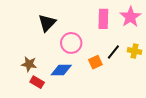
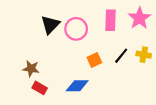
pink circle: (71, 43) -> (76, 29), moved
orange square: (95, 62) -> (94, 60), moved
blue diamond: (61, 70) -> (77, 86), moved

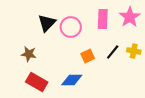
brown star: (31, 69) -> (29, 54), moved
red rectangle: (40, 88) -> (37, 82), size x1.5

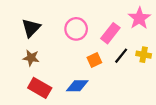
pink rectangle: (103, 19) -> (110, 33), moved, turned 36
black triangle: (47, 23) -> (31, 28), moved

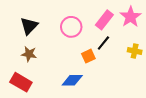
pink rectangle: (110, 33) -> (104, 20), moved
black line: (121, 56) -> (103, 43), moved
red rectangle: (40, 88) -> (21, 82), moved

